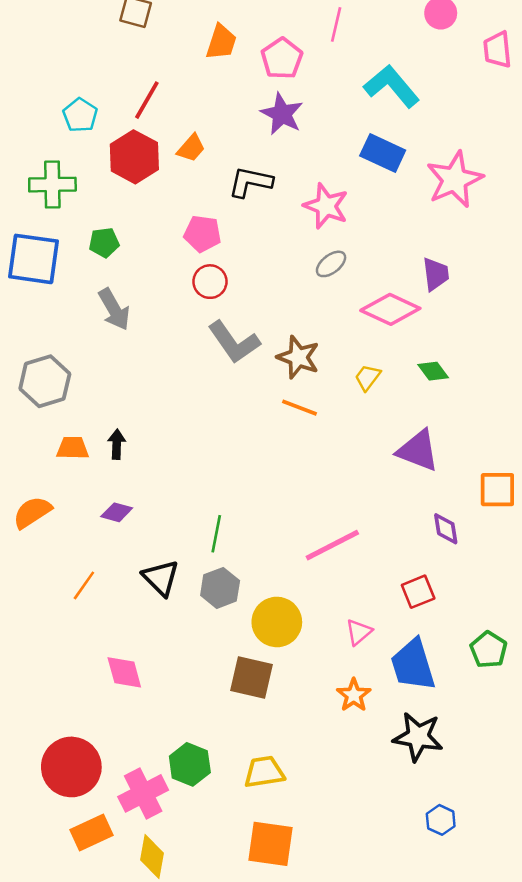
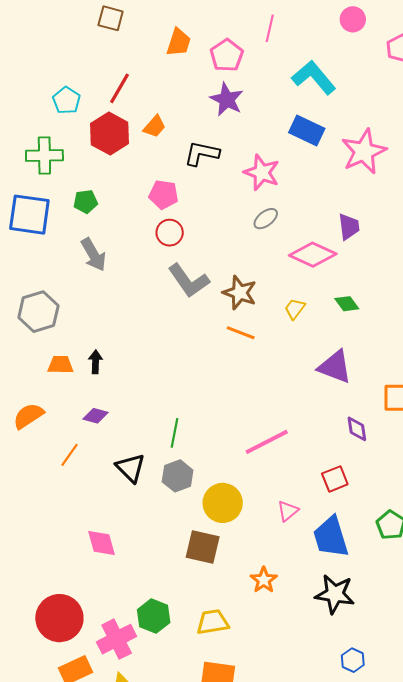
orange line: (84, 585) -> (69, 455), moved
orange star: (354, 695) -> (264, 580), moved

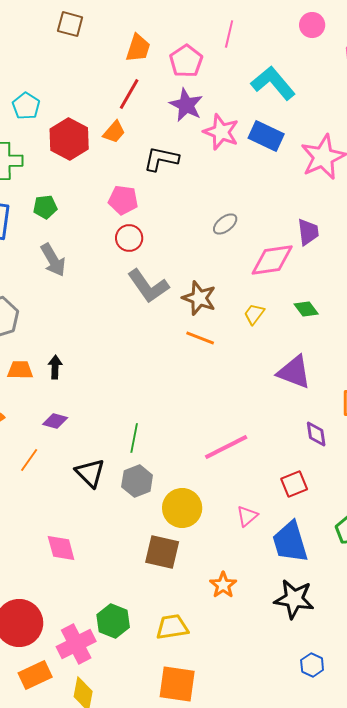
red line: (120, 88) -> (129, 94), moved
pink star: (262, 173) -> (221, 132), moved
pink diamond: (313, 255) -> (272, 260), turned -33

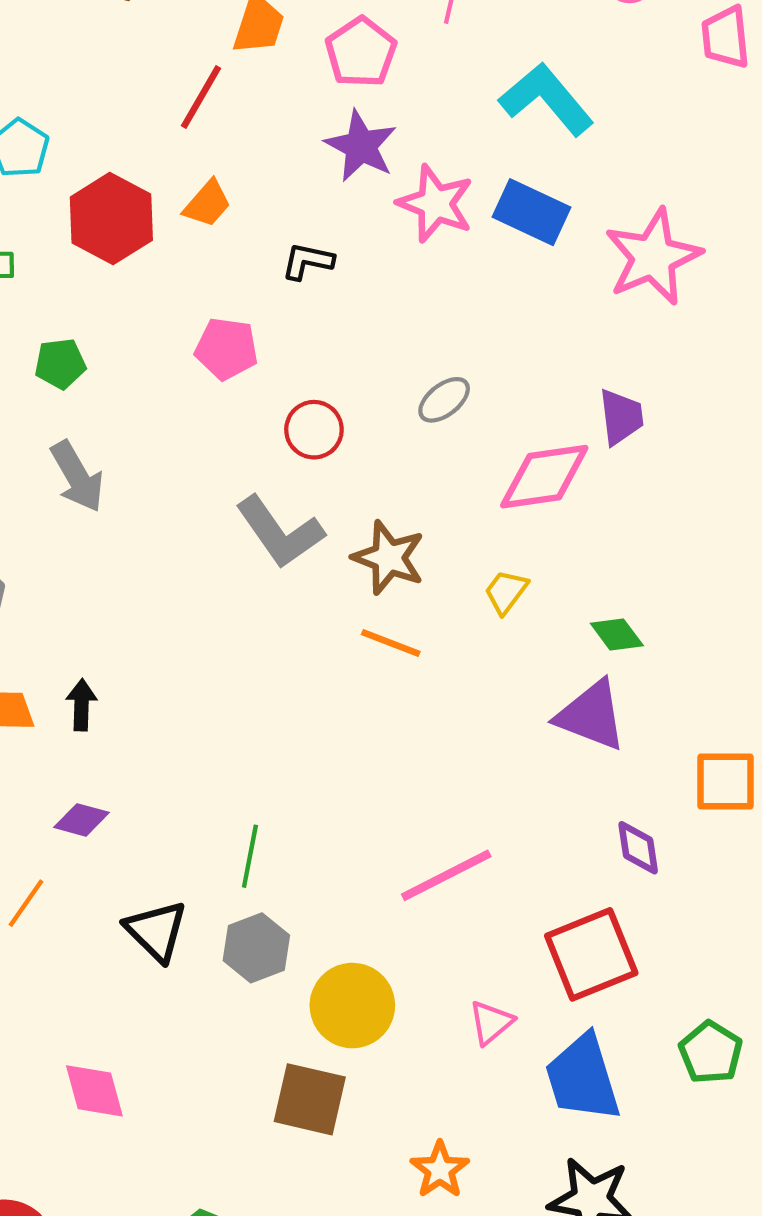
red line: (129, 94) -> (201, 97), moved
black L-shape: (161, 159) -> (308, 261), size x0.7
red circle: (129, 238) -> (314, 430), moved
green diamond: (306, 309) -> (617, 634), moved
red square: (294, 484) -> (591, 954), size x1.6

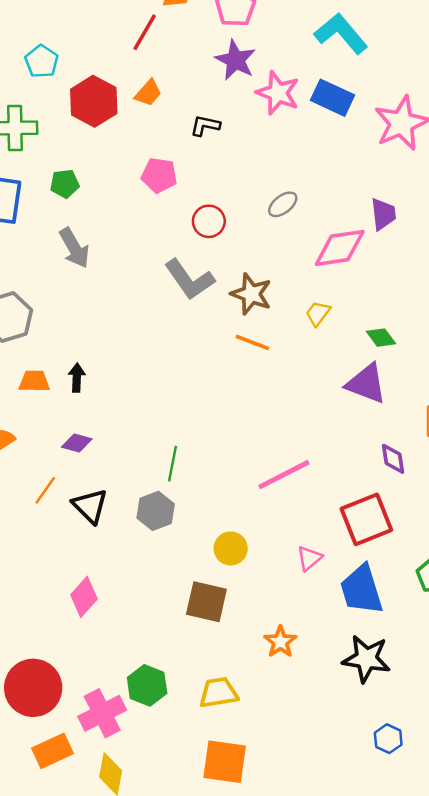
black triangle: (156, 931) -> (90, 506), moved
gray hexagon: (256, 948) -> (156, 511), moved
yellow circle: (352, 1006) -> (231, 548), size x0.7
pink diamond: (94, 1091) -> (84, 597), turned 57

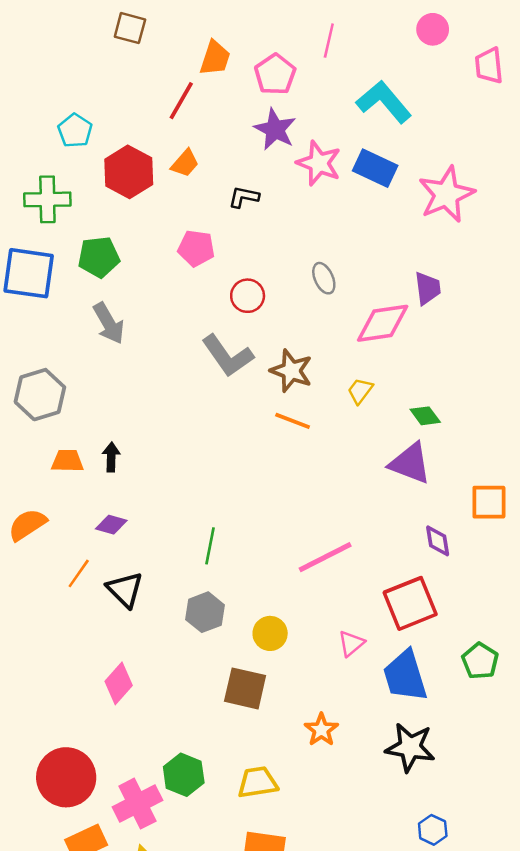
green pentagon: (65, 184) -> (99, 257), size x1.4
gray ellipse: (283, 204) -> (324, 278), turned -76
gray hexagon: (156, 511) -> (205, 612), moved

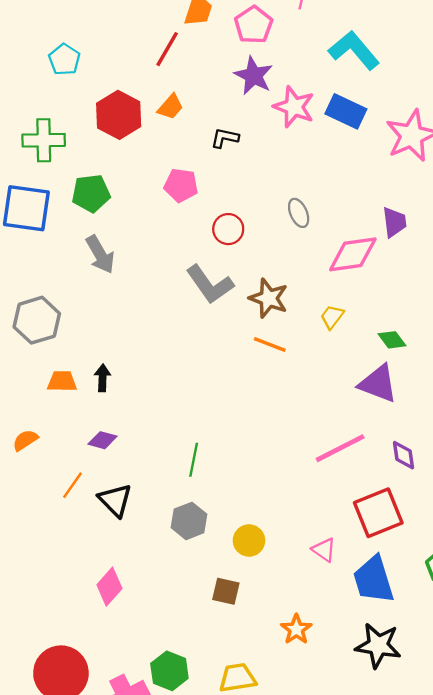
cyan pentagon: (75, 131) -> (64, 59), moved
orange semicircle: (27, 525) -> (25, 440), size x0.7
pink line: (325, 557) -> (340, 448), moved
pink triangle: (351, 643) -> (324, 550), turned -45
brown square: (245, 688) -> (226, 591), size x0.7

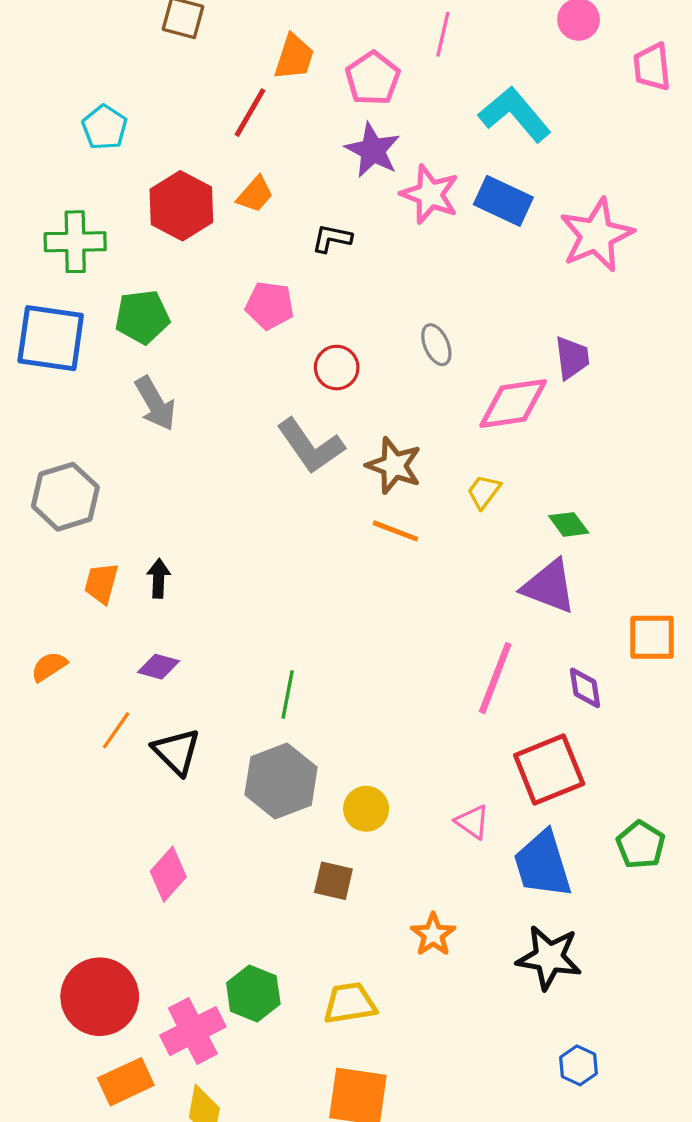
orange trapezoid: (62, 381) -> (101, 583), turned -76
pink line: (340, 448) -> (495, 678), turned -42
gray hexagon: (189, 521) -> (281, 781), size x1.4

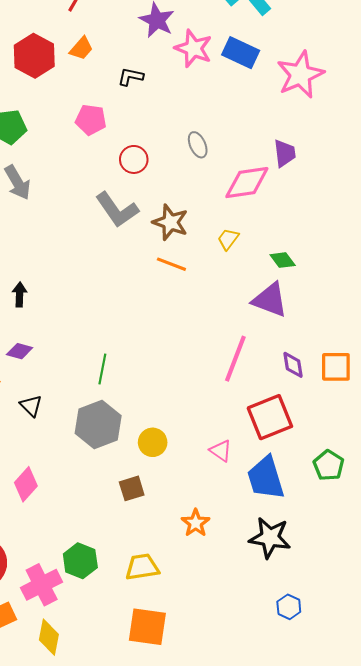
orange square: (652, 637) -> (336, 367), moved
black triangle: (177, 752) -> (31, 406), size x0.7
brown square: (333, 881) -> (132, 488), turned -30

